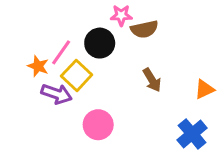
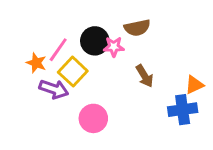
pink star: (121, 15) -> (114, 47), moved
blue cross: (192, 134) -> (183, 110), moved, turned 32

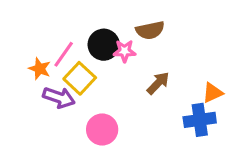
brown arrow: (145, 76) -> (158, 83), turned -105

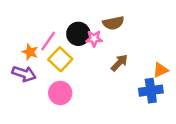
purple arrow: (59, 97) -> (24, 74), moved
pink circle: (102, 129) -> (60, 93), moved

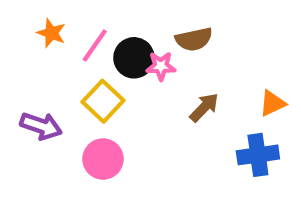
pink line: (48, 41) -> (95, 45), moved
orange star: (30, 52) -> (51, 33), moved
orange triangle: (160, 70) -> (272, 103), moved

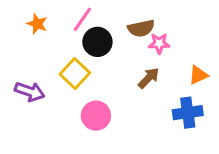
pink line: (95, 45) -> (82, 19), moved
pink star: (161, 66) -> (159, 43), moved
pink circle: (103, 159) -> (96, 116), moved

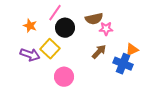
orange star: (37, 24) -> (30, 26), moved
purple arrow: (30, 92) -> (30, 55), moved
blue cross: (188, 113) -> (123, 64), moved, turned 30

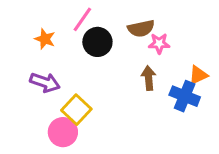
yellow square: (50, 49) -> (76, 110), moved
brown arrow: (99, 52) -> (149, 78), turned -49
pink circle: (64, 77) -> (63, 132), moved

